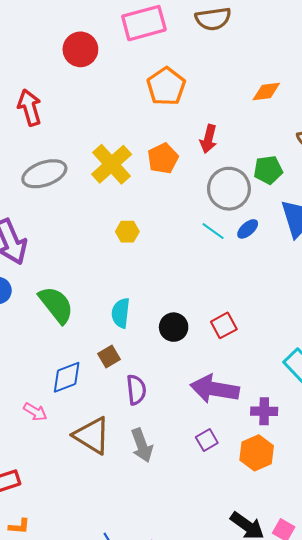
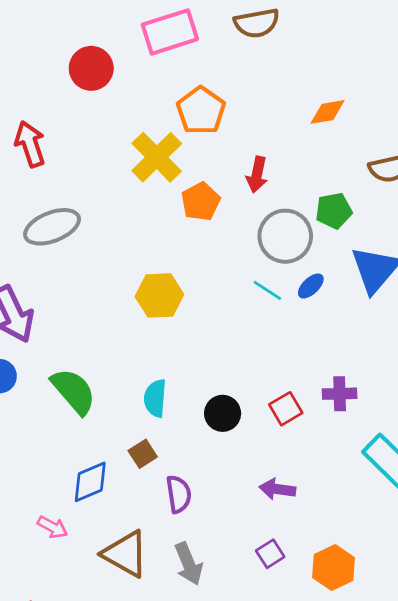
yellow cross: (112, 164) -> (157, 157), moved
yellow hexagon: (127, 232) -> (159, 295), size x1.6
purple arrow: (215, 389) -> (277, 489), size x0.6
purple cross: (264, 411) -> (340, 394), moved

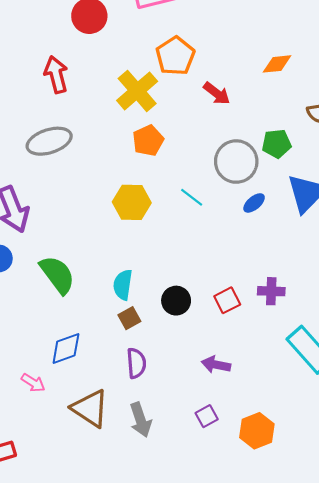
red arrow: (30, 144) -> (56, 75), moved
red arrow: (257, 175) -> (217, 93), moved, turned -68
orange pentagon: (201, 202) -> (148, 141), moved
cyan line: (267, 290) -> (192, 197), moved
brown square: (143, 454) -> (129, 318), moved

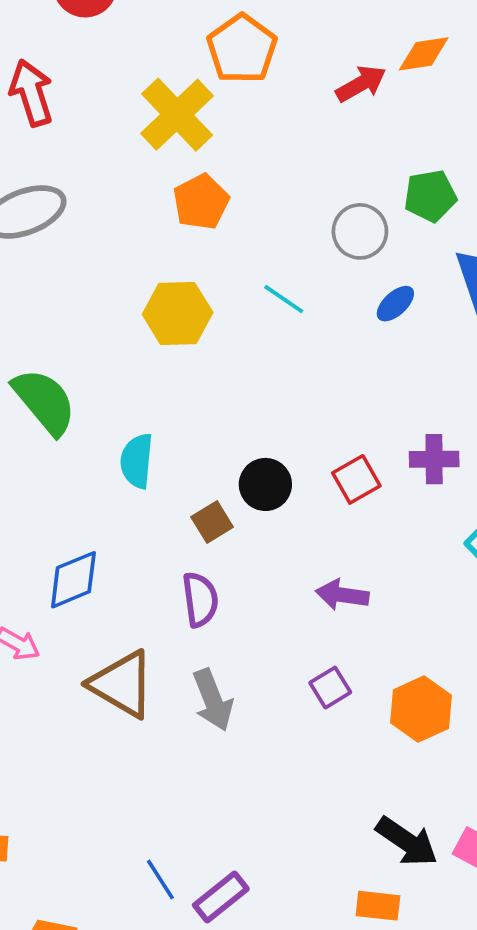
red arrow: (217, 93) -> (361, 84), moved, turned -64
gray circle: (236, 162) -> (360, 231), size x0.7
green semicircle: (57, 275) -> (44, 402), moved
cyan semicircle: (123, 285) -> (137, 461), moved
brown square: (129, 318) -> (212, 522), moved

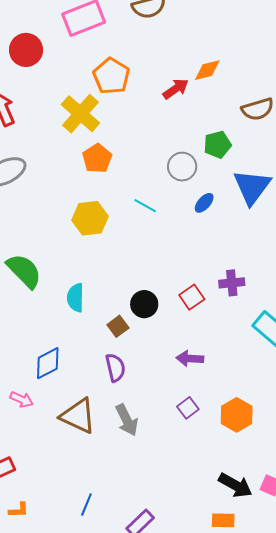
blue line: (160, 880) -> (86, 505), moved, turned 60

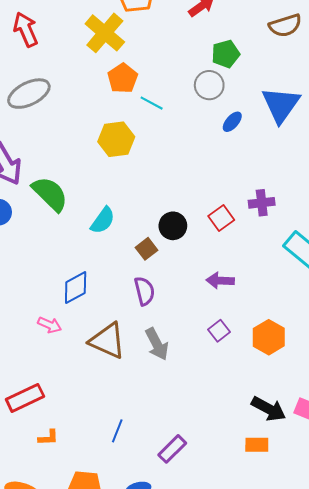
green pentagon: (217, 145) -> (226, 54), moved
cyan line: (145, 206) -> (152, 103), moved
cyan semicircle: (75, 298) -> (103, 220), turned -144

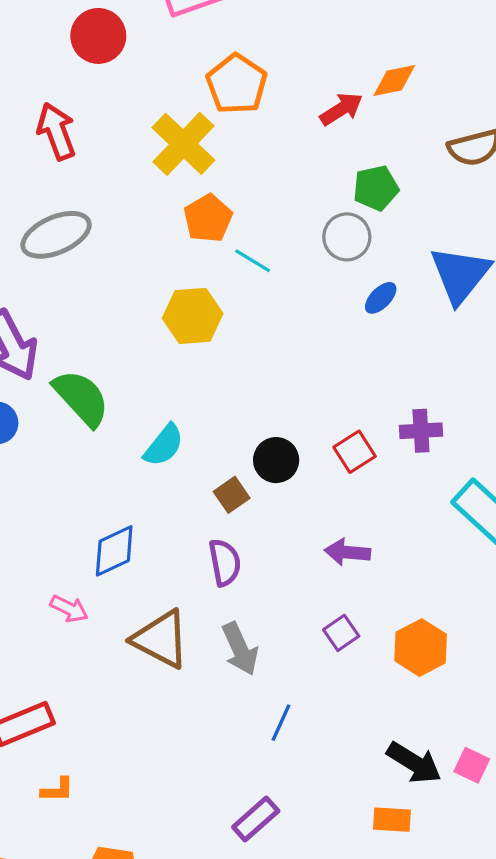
blue line: (117, 431) -> (281, 723), moved

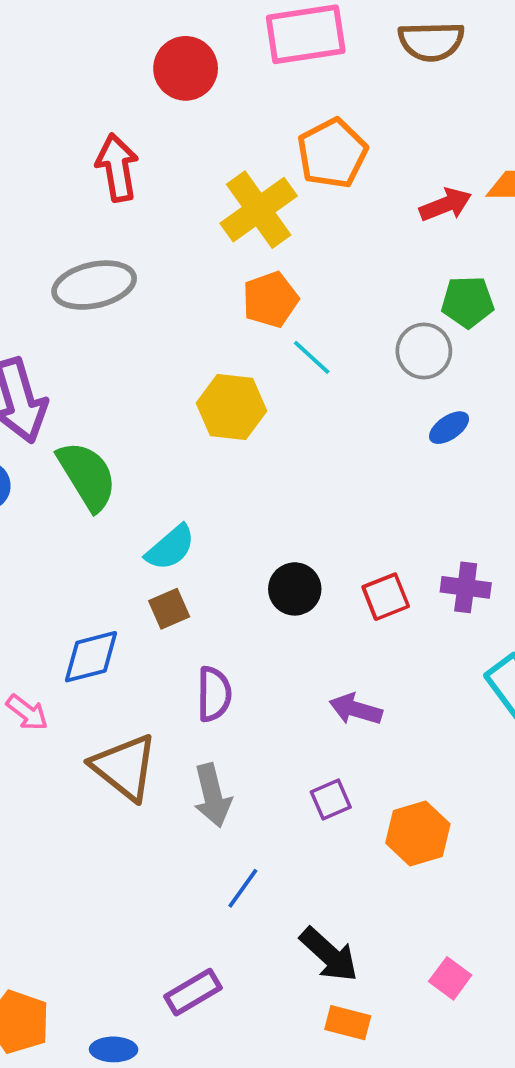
brown square: (232, 495) -> (169, 609), moved
black arrow: (414, 763) -> (329, 955), moved

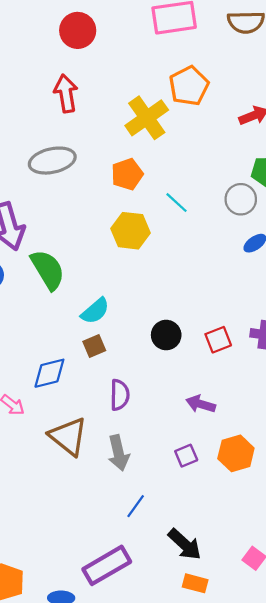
red circle: (186, 68) -> (78, 30), moved
orange pentagon: (270, 300) -> (127, 174), moved
orange hexagon: (418, 833) -> (236, 453), moved
purple rectangle: (193, 992) -> (107, 565), size x1.5

